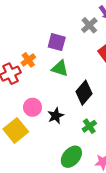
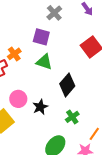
gray cross: (89, 25) -> (54, 13), moved

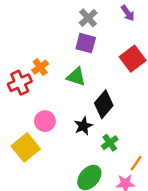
purple square: (41, 37) -> (86, 43), moved
black star: (40, 107) -> (83, 126), moved

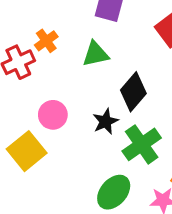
green triangle: (76, 77) -> (96, 54), turned -30
green cross: (110, 143) -> (142, 144), size x1.6

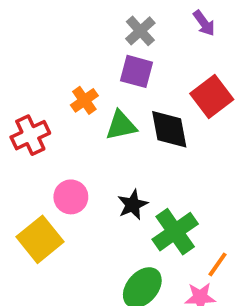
orange cross: (46, 41) -> (84, 100), moved
black diamond: (133, 92) -> (169, 129), moved, turned -51

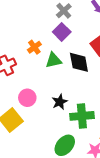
purple square: (136, 71) -> (62, 32), turned 30
green cross: (175, 232) -> (82, 116), turned 30

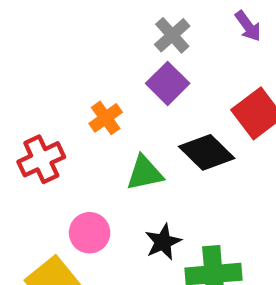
green triangle: (54, 60) -> (145, 173), moved
black diamond: (79, 62) -> (207, 152), turned -35

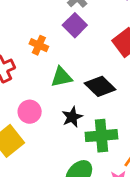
orange cross: (106, 118) -> (39, 45), turned -30
black diamond: (207, 152) -> (100, 86), moved

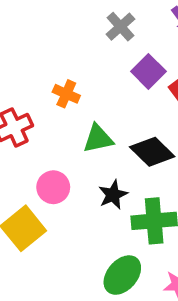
purple square: (75, 25) -> (148, 71), moved

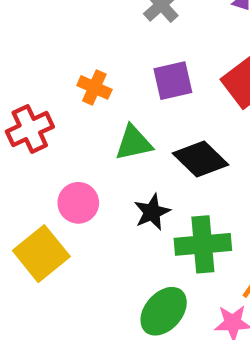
purple square: (148, 71) -> (173, 81), moved, turned 32

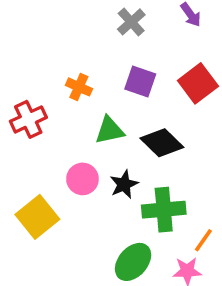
purple square: (173, 81) -> (140, 82), turned 32
pink circle: (78, 203) -> (82, 179), moved

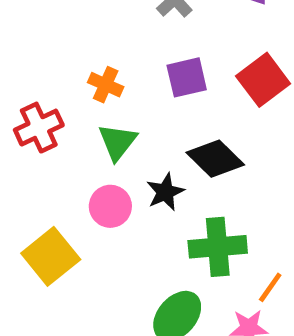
purple square: (140, 82) -> (187, 77), turned -32
green triangle: (110, 130) -> (118, 142), moved, turned -40
black star: (124, 184) -> (165, 192), moved

